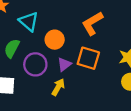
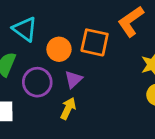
orange L-shape: (92, 23) -> (131, 21), moved
orange square: (88, 58) -> (95, 42), moved

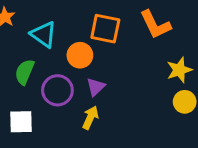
orange L-shape: (131, 21) -> (155, 25), turned -80
orange square: (95, 42) -> (105, 29), moved

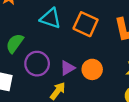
cyan triangle: (44, 34) -> (51, 18), moved, turned -30
orange circle: (80, 55) -> (92, 69), moved

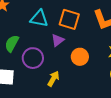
purple triangle: (67, 68) -> (58, 40), moved

